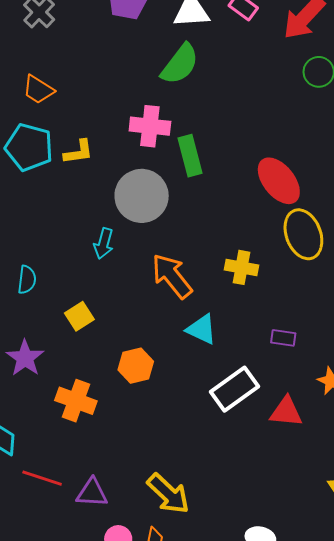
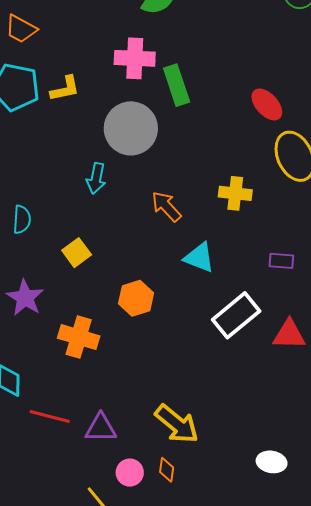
red ellipse: (279, 181) -> (267, 104), size x0.7
orange arrow: (172, 276) -> (166, 206), size x0.7

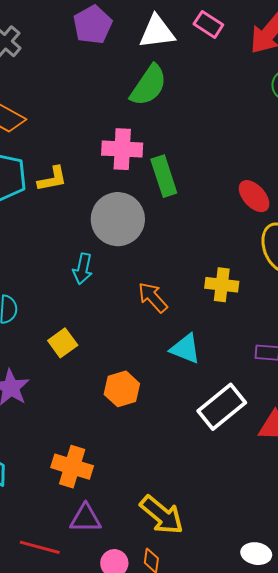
orange cross: (79, 337) -> (72, 467), moved
red line: (50, 416) -> (40, 547), moved

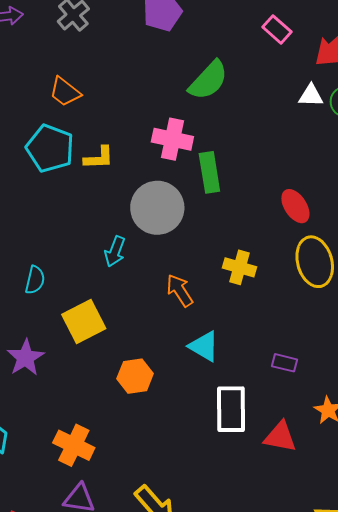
white triangle: (157, 32) -> (311, 96), moved, size x0.7
yellow cross: (222, 285) -> (239, 267), moved
yellow square: (63, 343) -> (84, 321), size x1.5
white rectangle: (222, 407) -> (231, 409), turned -60

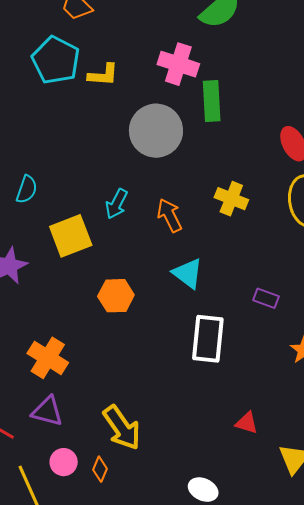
cyan arrow: (115, 251) -> (117, 204), moved
red triangle: (280, 437) -> (247, 423), moved, size x0.7

